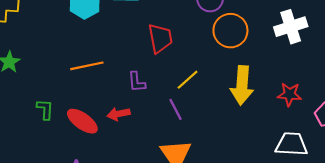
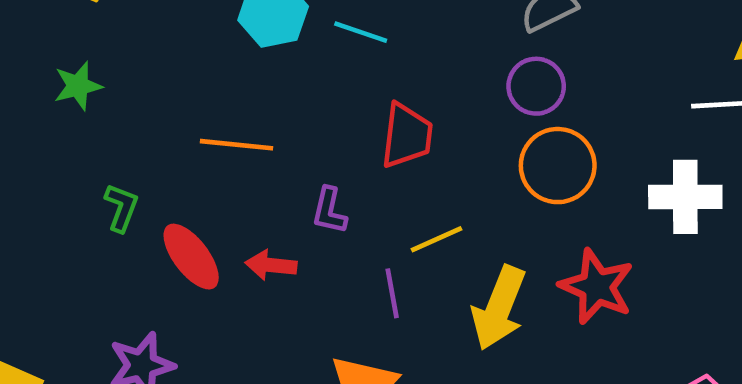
yellow arrow: (242, 85) -> (499, 308), moved
red star: (289, 94) -> (597, 287), moved, size x1.4

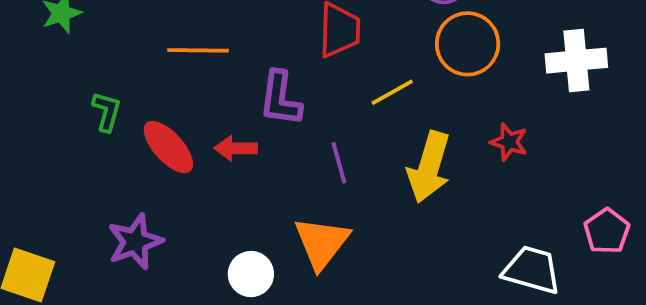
purple L-shape: (329, 211) -> (280, 98), size x1.4
yellow line: (436, 239) -> (392, 92), moved
red star: (597, 287) -> (509, 142), size x0.6

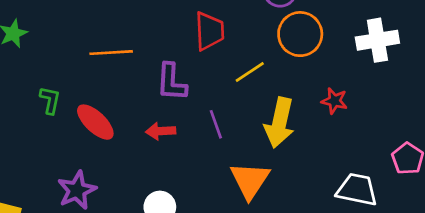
red arrow: (236, 148) -> (161, 131), moved
orange triangle: (322, 243) -> (250, 180), moved

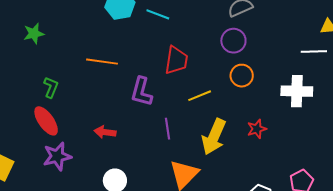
orange circle: (300, 34) -> (242, 76), size x0.7
red star: (334, 101) -> (257, 129), turned 30
red ellipse: (95, 122) -> (46, 121), moved
red arrow: (161, 131) -> (105, 132), moved

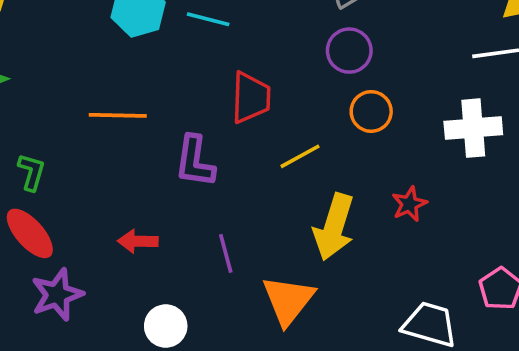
purple line: (168, 129) -> (226, 253), moved

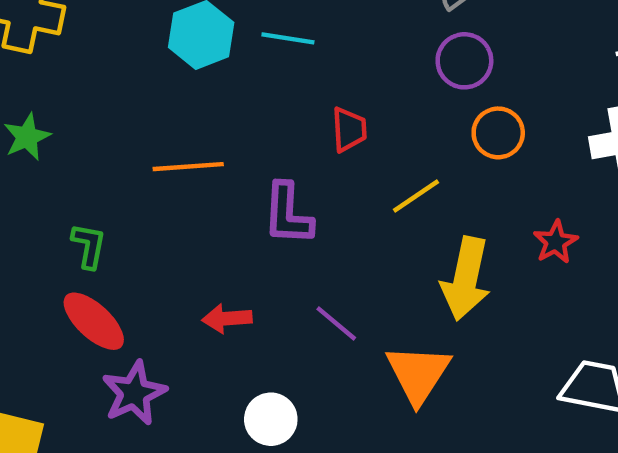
red trapezoid: (251, 98) -> (349, 130), size x0.7
purple line: (226, 253) -> (336, 323), turned -30

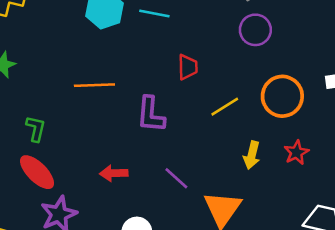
orange circle: (498, 133) -> (282, 96), moved, size x1.4
red star: (556, 242) -> (296, 152), moved
yellow arrow: (466, 279) -> (252, 155), size x0.6

